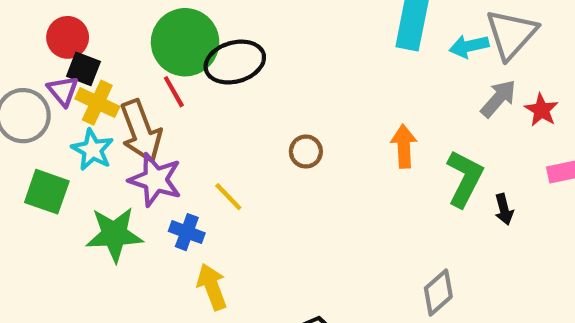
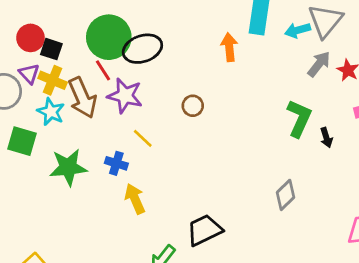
black square: (83, 69) -> (51, 49), moved
orange arrow: (404, 146) -> (229, 47), moved
purple star: (155, 180) -> (125, 96), moved

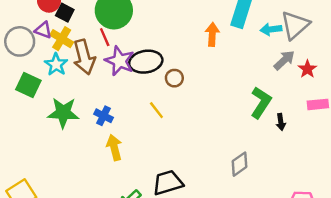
black ellipse: (142, 49) -> (146, 62), moved
purple triangle: (29, 74) -> (43, 30), turned -36
yellow line: (143, 138) -> (156, 110), moved

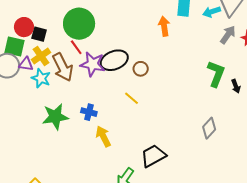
purple triangle: (43, 30) -> (26, 64), moved
yellow cross: (62, 39) -> (41, 56), turned 36
green square: (28, 85) -> (15, 46), moved

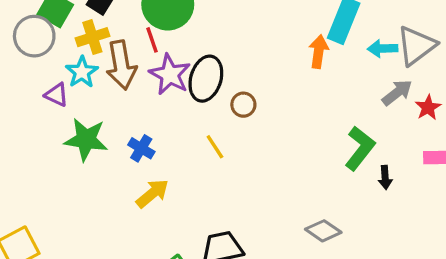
orange arrow: (164, 26) -> (319, 52), moved
black ellipse: (114, 60) -> (206, 79), turned -68
purple triangle: (26, 64) -> (57, 95), moved
gray diamond: (209, 128) -> (323, 231), turned 65
yellow arrow: (103, 136) -> (152, 193), turned 60

